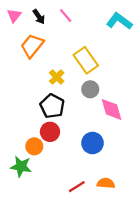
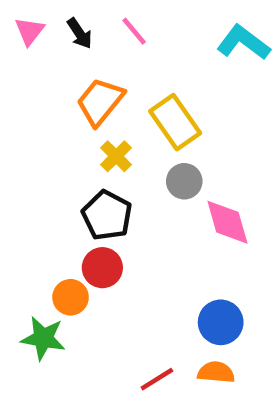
orange trapezoid: (32, 46) -> (100, 102), moved
blue circle: (92, 143) -> (221, 322), moved

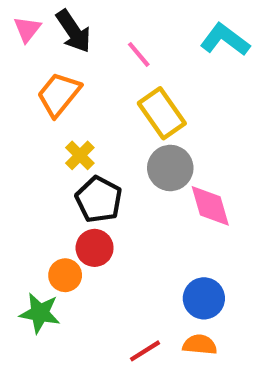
pink line: (134, 31) -> (139, 54), moved
black arrow: (80, 33) -> (74, 31), size x1.5
orange trapezoid: (100, 102) -> (59, 94), moved
yellow cross: (116, 156) -> (80, 155), moved
gray circle: (184, 181) -> (170, 168), size x1.4

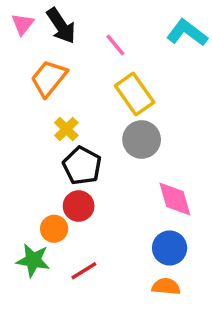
pink diamond: (210, 206) -> (175, 199), moved
red line: (145, 351) -> (84, 271), moved

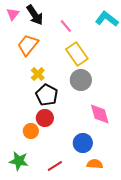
blue circle: (170, 248) -> (83, 143), moved
green star: (33, 260) -> (19, 161), moved
red line: (84, 271) -> (55, 166), moved

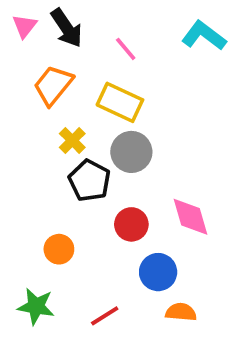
yellow rectangle: (77, 54) -> (120, 102), moved, turned -30
gray circle: (81, 80) -> (131, 152), moved
red circle: (45, 118) -> (131, 224), moved

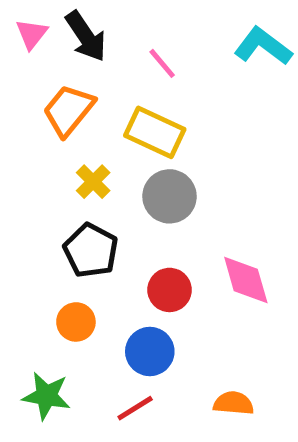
black pentagon: (89, 181) -> (91, 251), moved
blue circle: (158, 272) -> (150, 351), moved

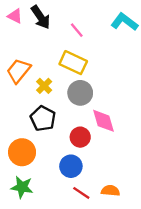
pink triangle: (32, 34) -> (15, 16), turned -42
orange trapezoid: (69, 110) -> (19, 71), moved
pink diamond: (246, 280) -> (103, 121), moved
orange circle: (76, 322) -> (22, 152), moved, size x1.5
red line: (135, 408) -> (81, 193), moved, turned 66

